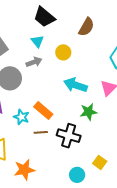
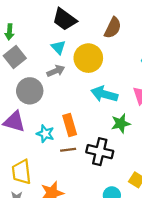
yellow circle: (63, 52) -> (88, 58), size x1.6
orange rectangle: (43, 110) -> (70, 125), turned 36

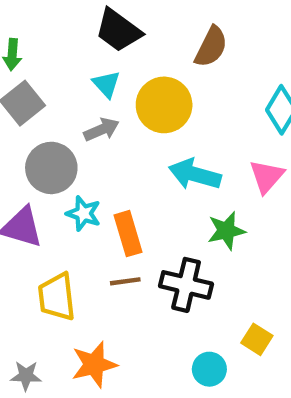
cyan star: (45, 134) -> (83, 213), moved
yellow trapezoid: (22, 172) -> (57, 297), moved

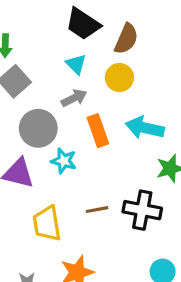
brown semicircle: (211, 47) -> (126, 39), moved
yellow circle: (164, 105) -> (119, 78), size x0.7
orange rectangle: (128, 234) -> (98, 131), moved

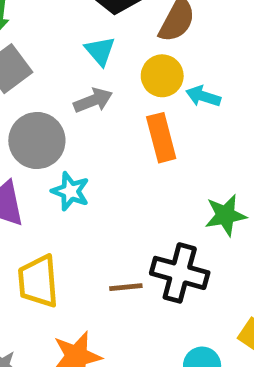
cyan arrow: (145, 128) -> (203, 96), moved, size x0.6
orange rectangle: (98, 131) -> (161, 138), moved
brown line: (97, 210) -> (126, 287), moved

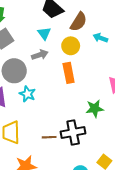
cyan arrow: (203, 96) -> (100, 38), moved
black cross: (180, 273) -> (73, 133), turned -30

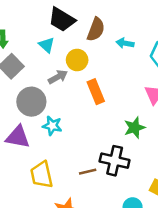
cyan triangle: (44, 33) -> (47, 45), moved
yellow circle: (71, 46) -> (77, 60), moved
black cross: (73, 133) -> (115, 161), turned 35

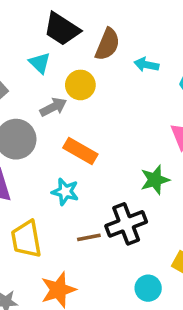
orange rectangle: (96, 92) -> (80, 151), moved, turned -40
cyan star: (52, 126) -> (65, 192), moved
black cross: (115, 161) -> (126, 224), turned -36

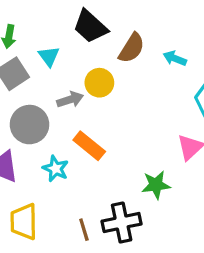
cyan triangle: (40, 63) -> (49, 56), moved
cyan arrow: (146, 65) -> (175, 58), moved
cyan star: (65, 192) -> (56, 169), moved
brown line: (89, 237) -> (84, 230), turned 75

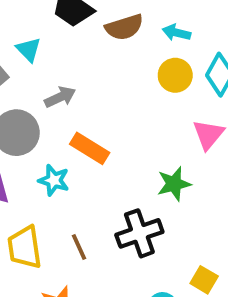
brown semicircle: (132, 48) -> (124, 27), turned 48
yellow circle: (99, 83) -> (175, 75), moved
brown line: (84, 230) -> (79, 247), moved

